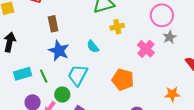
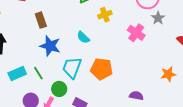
orange pentagon: (123, 80) -> (102, 69), moved

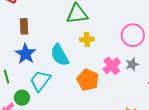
gray star: (158, 18) -> (132, 64), moved
cyan semicircle: (83, 37) -> (60, 55), size x1.6
orange pentagon: (102, 69) -> (88, 80), moved

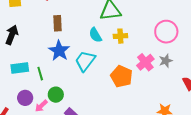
cyan semicircle: (60, 55) -> (95, 35), moved, size x0.7
cyan trapezoid: (40, 81) -> (85, 61), moved

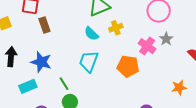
brown rectangle: (57, 23) -> (44, 25), moved
blue star: (59, 51) -> (41, 62), moved
green line: (40, 74) -> (64, 84), moved

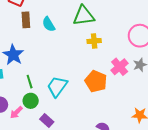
cyan semicircle: (91, 34) -> (49, 24), moved
cyan trapezoid: (89, 61) -> (57, 86), moved

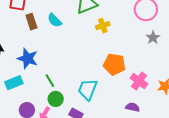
pink cross: (120, 67) -> (139, 81), moved
cyan trapezoid: (57, 86) -> (88, 89), moved

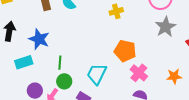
gray star: (153, 38) -> (166, 27), size x1.5
green line: (50, 81) -> (60, 63), turned 32
pink cross: (139, 81) -> (139, 73), moved

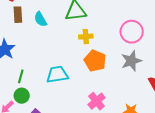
orange pentagon: (125, 51) -> (95, 61), moved
cyan trapezoid: (97, 74) -> (57, 75), moved, turned 45

